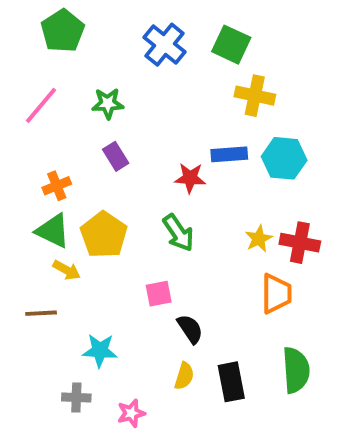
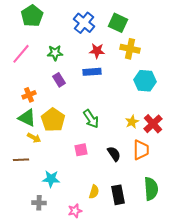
blue rectangle: (229, 154) -> (92, 72), moved
red star: (190, 178) -> (97, 51), moved
red cross: (300, 243) -> (153, 124), turned 36
black semicircle: (190, 329) -> (114, 154), moved
pink star: (131, 413) -> (75, 211), moved

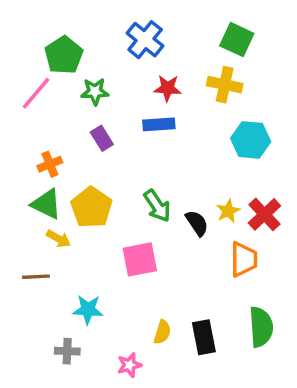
green pentagon: (32, 16) -> (64, 55), moved
green square: (118, 23) -> (237, 40), moved
pink square: (81, 150) -> (140, 259), size x1.5
black semicircle: (114, 154) -> (197, 223), moved

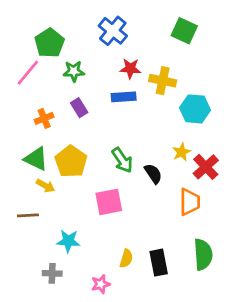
yellow cross: (225, 85) -> (163, 81), moved
orange cross: (50, 164) -> (44, 118), moved
yellow star: (228, 211) -> (182, 152), moved

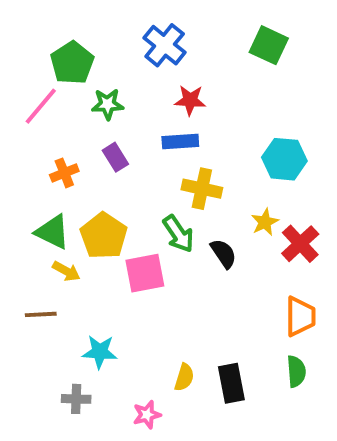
yellow cross: (163, 81) -> (202, 189), moved
pink square: (109, 202) -> (145, 273), moved
orange trapezoid: (190, 202) -> (300, 316), moved
green semicircle: (203, 254) -> (296, 371), size x0.7

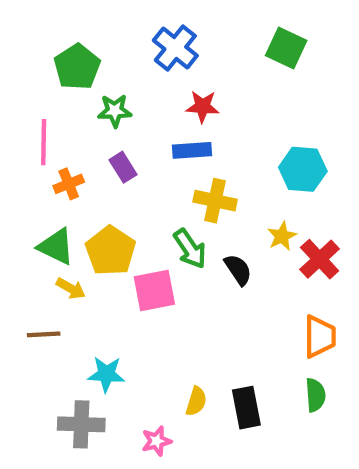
pink line: (41, 106) -> (44, 142), moved, turned -39
gray cross: (76, 399) -> (81, 424), size x1.5

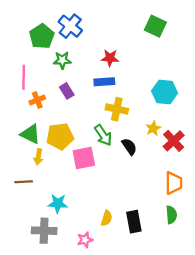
blue cross: (175, 48) -> (70, 26), moved
yellow pentagon: (111, 251) -> (60, 136), turned 30
yellow arrow: (71, 288) -> (38, 157), turned 70

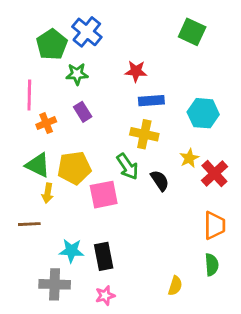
blue rectangle: (104, 82) -> (151, 101), moved
yellow semicircle: (107, 218) -> (175, 286), moved
black rectangle: (134, 222) -> (104, 256), moved

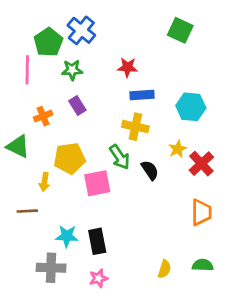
pink line: (29, 95) -> (27, 70), moved
green triangle: (38, 165) -> (18, 146), moved
green semicircle: (212, 265) -> (203, 265), moved, turned -84

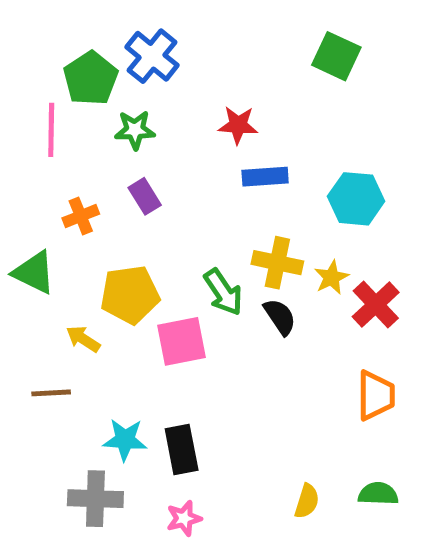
yellow cross: (135, 127) -> (277, 263), moved
yellow arrow: (44, 182) -> (83, 339), turned 114

